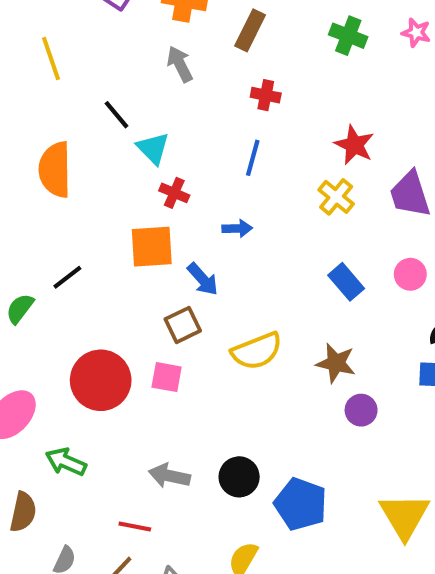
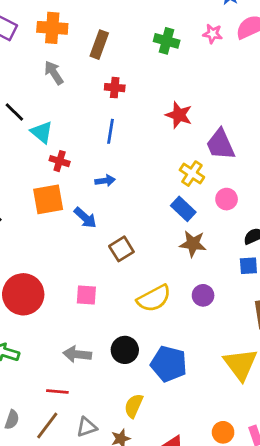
yellow cross: (336, 197) -> (192, 174), moved
brown square: (183, 325) -> (121, 249), moved
yellow semicircle: (257, 351) -> (154, 298), moved
brown star: (336, 363) -> (193, 244), moved
pink square: (167, 377) -> (86, 295), moved

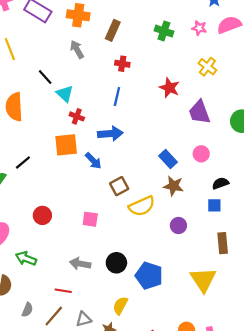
yellow cross: (192, 174) -> (207, 67), moved
blue arrow: (105, 181) -> (110, 134), size x1.6
red circle: (23, 294) -> (42, 215), size x0.6
yellow semicircle: (154, 298) -> (142, 206), moved

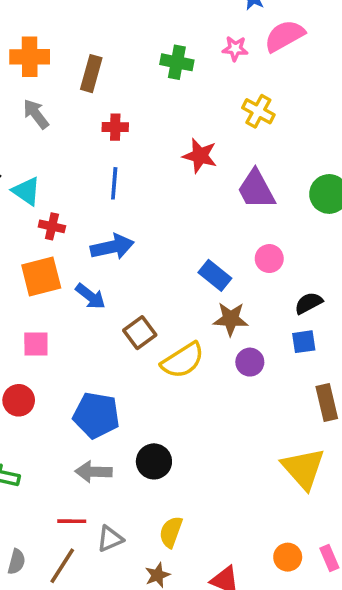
pink square: (90, 219) -> (36, 344), moved
purple circle: (178, 226) -> (250, 362), moved
blue pentagon: (149, 276) -> (96, 415), moved
gray triangle: (84, 319) -> (110, 539), moved

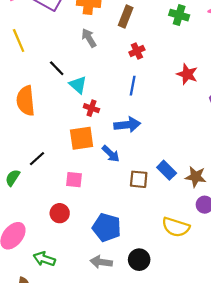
red cross: (115, 127) -> (137, 51), turned -32
blue rectangle: (215, 275) -> (167, 170), moved
brown square: (140, 333) -> (139, 179), turned 36
yellow semicircle: (183, 360) -> (176, 227), moved, turned 44

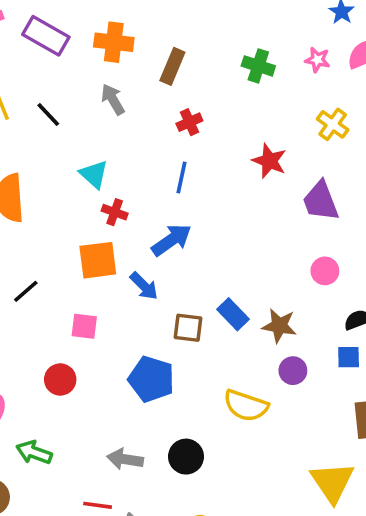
black line: (57, 68) -> (48, 115), moved
blue arrow: (127, 125) -> (172, 240), turned -30
blue pentagon: (107, 227) -> (151, 379), moved

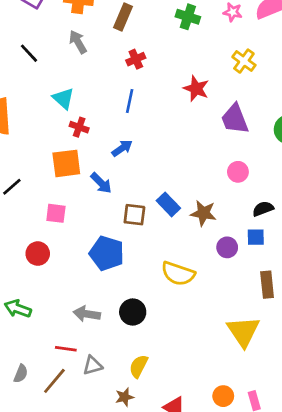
blue arrow: (172, 240) -> (122, 148), size x0.7
purple circle: (293, 371) -> (227, 247), moved

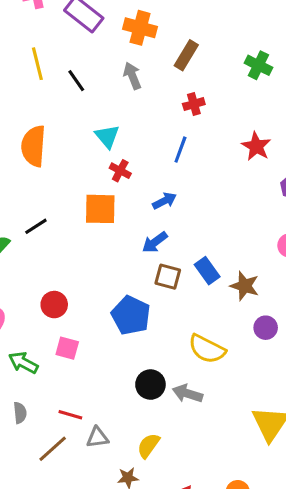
blue arrow: (101, 183) -> (155, 242), moved, turned 90
pink square: (56, 213) -> (67, 348), moved
gray arrow: (87, 314) -> (187, 394), moved
gray semicircle: (21, 374) -> (20, 413), moved, turned -36

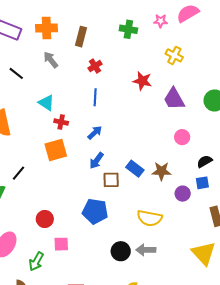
green arrow: (23, 363) -> (36, 261), turned -72

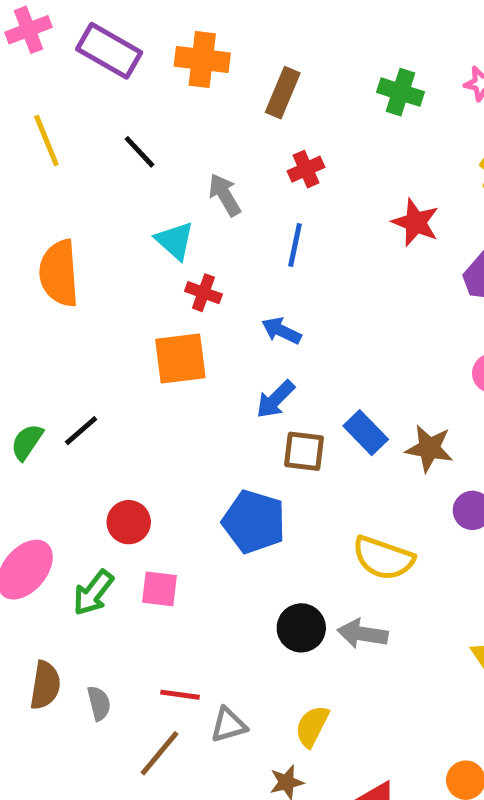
gray arrow: (51, 60) -> (225, 195), moved
black line: (16, 73) -> (139, 152), moved
blue arrow: (95, 133) -> (281, 331), turned -119
black line: (18, 173) -> (81, 431), moved
green arrow: (36, 261) -> (93, 593), moved

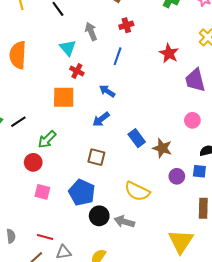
brown square: (304, 451) -> (96, 157), moved
blue pentagon: (254, 522) -> (82, 192), moved
green arrow: (93, 593) -> (47, 139), moved

